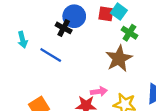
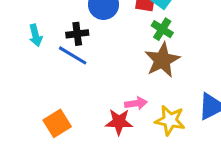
black cross: (64, 28) -> (77, 34), moved, turned -35
green cross: (129, 33) -> (162, 29), moved

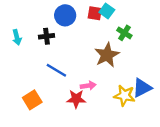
green cross: (162, 29) -> (124, 33), moved
blue line: (73, 55) -> (56, 70), moved
yellow star: (170, 120) -> (124, 96), moved

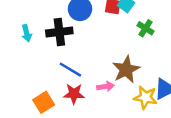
black cross: (46, 36) -> (59, 32), size x1.5
brown star: (107, 55) -> (126, 70), moved
red star: (76, 99) -> (74, 94), moved

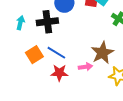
cyan arrow: (27, 33) -> (20, 23), turned -152
orange square: (44, 102) -> (34, 55), moved

